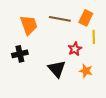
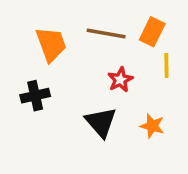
red star: (75, 49) -> (120, 80), moved

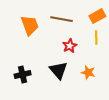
orange rectangle: (152, 32) -> (97, 16), moved, turned 35
black cross: (35, 96) -> (23, 74), moved

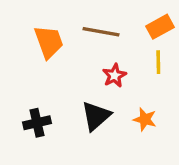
black triangle: (58, 70) -> (96, 116), turned 30

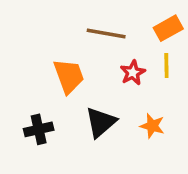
orange trapezoid: (49, 42) -> (69, 76), moved
red star: (114, 76) -> (133, 73), moved

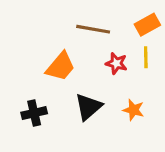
red star: (133, 73) -> (116, 63), turned -30
orange trapezoid: (69, 76) -> (60, 66), turned 60

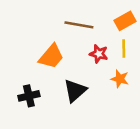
orange star: (133, 110) -> (120, 79), moved

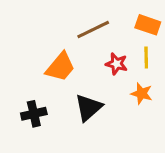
orange rectangle: (125, 21) -> (148, 25), turned 48
brown line: (79, 25) -> (93, 29), turned -36

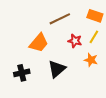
yellow line: (146, 58) -> (94, 37), turned 32

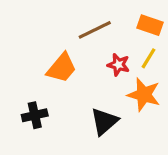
orange star: (91, 60) -> (144, 95), size x1.5
black triangle: (57, 69) -> (104, 122), moved

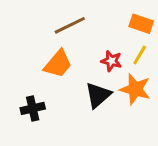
brown line: (95, 30) -> (70, 25), moved
black triangle: (104, 122) -> (98, 95), moved

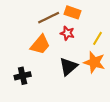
orange rectangle: (141, 24) -> (72, 12), moved
red star: (111, 61) -> (67, 33), moved

